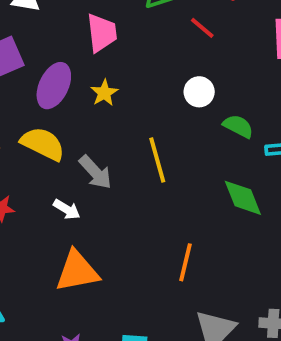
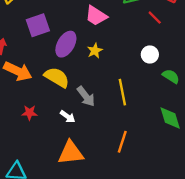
pink trapezoid: (102, 33) -> (96, 16), turned 125
orange line: (185, 262) -> (122, 142), moved

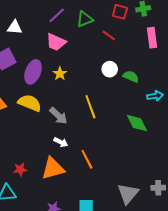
green semicircle: (171, 76) -> (131, 76), moved
red star: (29, 113) -> (20, 169), moved
white arrow: (68, 116) -> (61, 142), moved
orange line: (122, 142) -> (87, 159), moved, turned -36

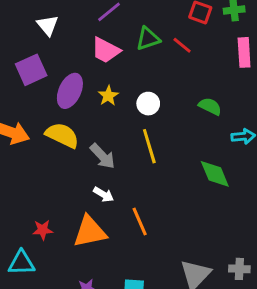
green triangle: (85, 19) -> (148, 39), moved
white triangle: (15, 27) -> (48, 25), turned 42
white circle: (110, 69) -> (148, 104), moved

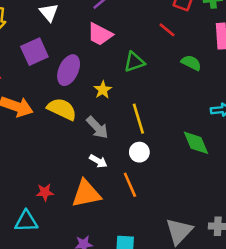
green triangle: (148, 39) -> (134, 62), moved
yellow star: (108, 96) -> (103, 90), moved
white circle: (148, 104) -> (139, 152), moved
green semicircle: (210, 106) -> (191, 63), moved

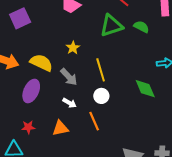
green triangle: (134, 62) -> (111, 26), moved, size x1.4
purple ellipse: (69, 70) -> (31, 91), moved
orange triangle: (86, 194) -> (60, 128), size x0.7

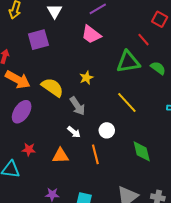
yellow line: (101, 70) -> (127, 103), moved, turned -35
green diamond: (145, 89) -> (142, 151), moved
purple ellipse: (31, 91) -> (22, 112), moved

